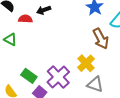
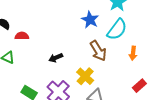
black arrow: (44, 10) -> (56, 58), moved

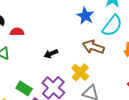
brown arrow: (98, 51) -> (93, 47), turned 140

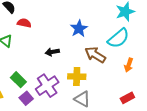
blue star: (85, 16) -> (79, 29), moved
yellow cross: (80, 72) -> (77, 77), turned 36

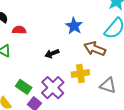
gray triangle: (82, 99) -> (108, 85), moved

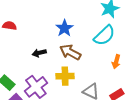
brown arrow: (95, 49) -> (70, 52), moved

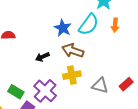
cyan semicircle: (104, 35) -> (89, 25), moved
orange arrow: (116, 62) -> (115, 25), moved

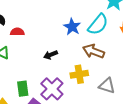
brown arrow: (73, 51) -> (93, 51), moved
green rectangle: (16, 92) -> (23, 89), turned 49

